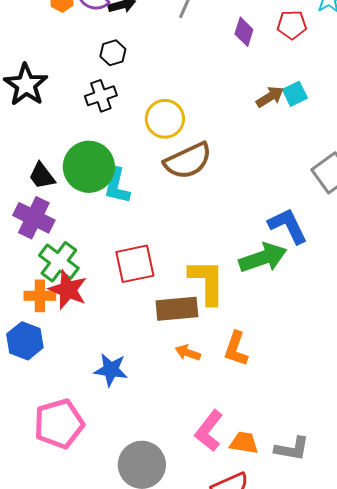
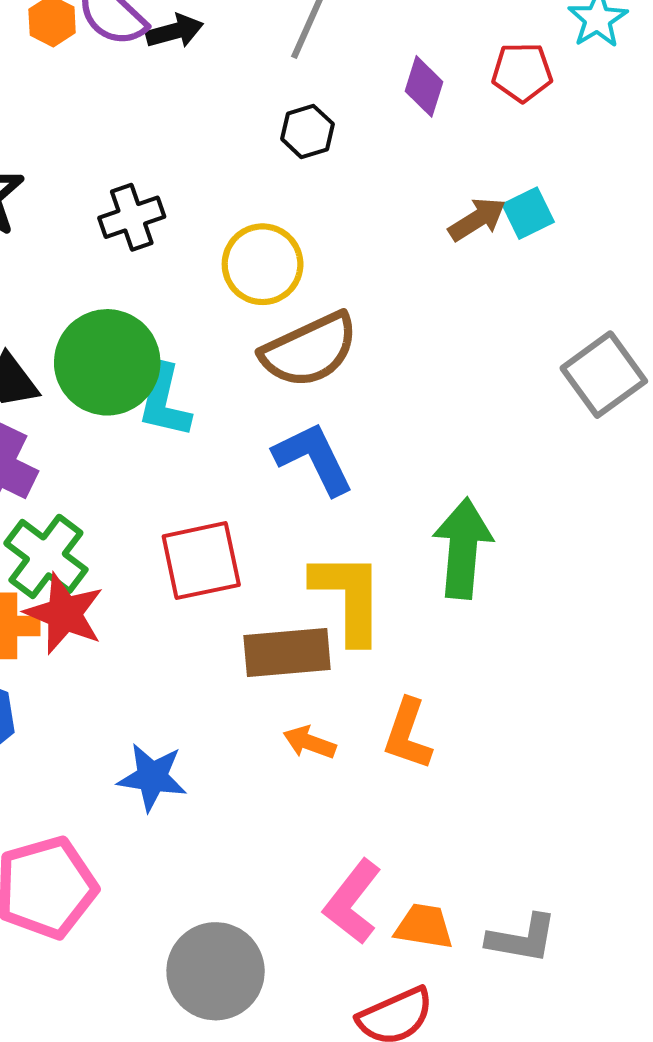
black hexagon: (113, 53) -> (307, 131), moved
blue L-shape: (288, 226) -> (314, 458), moved
green arrow: (263, 258) -> (463, 548), turned -66

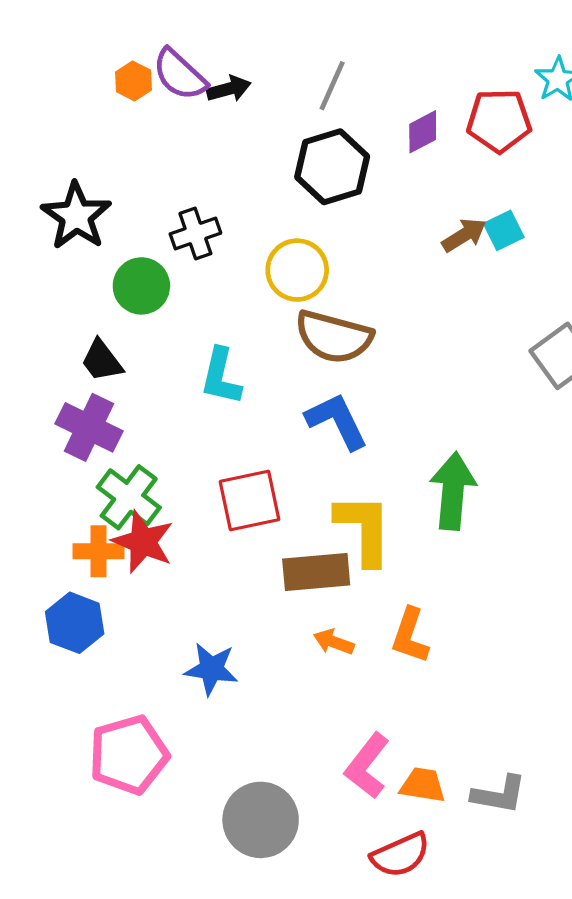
red pentagon: (522, 72) -> (499, 121), size x1.4
purple diamond: (424, 86) -> (423, 132), turned 45
black hexagon: (307, 131) -> (332, 167), size x1.8
brown semicircle: (310, 350) -> (334, 337), turned 40
green circle: (107, 362) -> (141, 286), moved, size x0.7

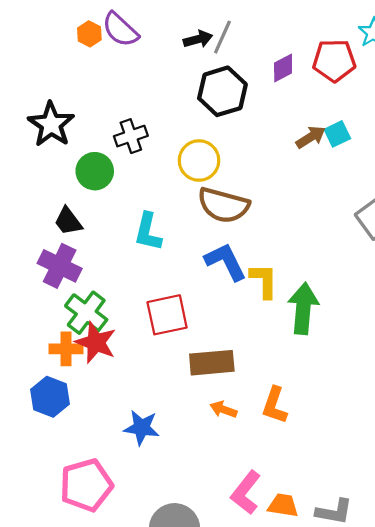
black arrow: (229, 89) -> (198, 39), moved
yellow L-shape: (364, 529) -> (264, 281), moved, size x0.7

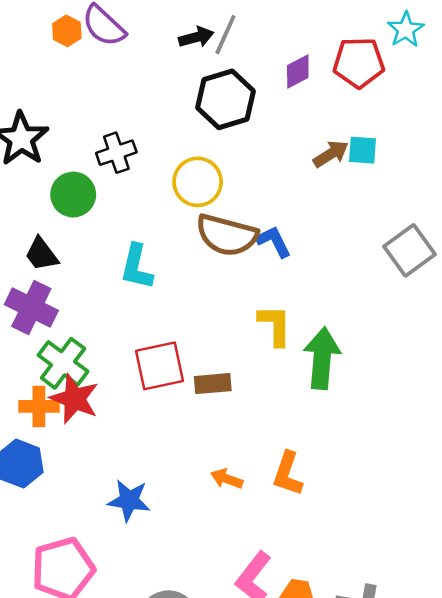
cyan square: (337, 134) -> (363, 150), turned 30
blue L-shape: (226, 262) -> (274, 241), moved, size x0.7
brown rectangle: (212, 363) -> (213, 384), moved, size x0.7

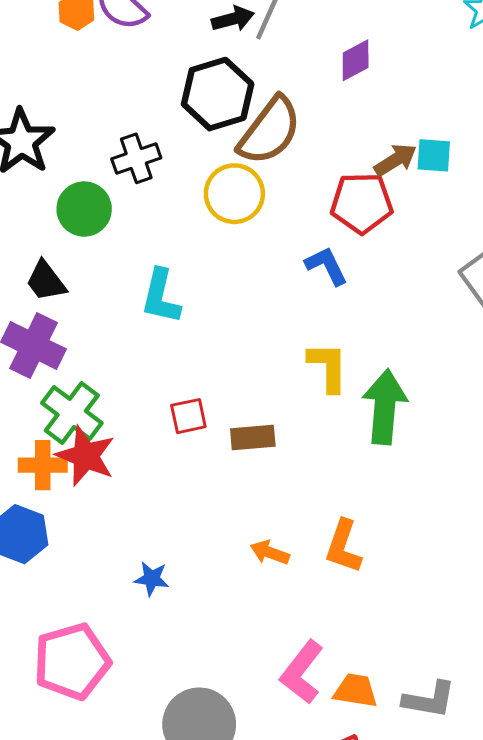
red pentagon: (359, 63) -> (362, 203), moved
black hexagon: (225, 99) -> (218, 94), moved
brown semicircle: (227, 235) -> (270, 131), moved, turned -68
red square: (159, 366) -> (188, 416), size x0.6
blue star: (129, 500) -> (152, 579), size x0.7

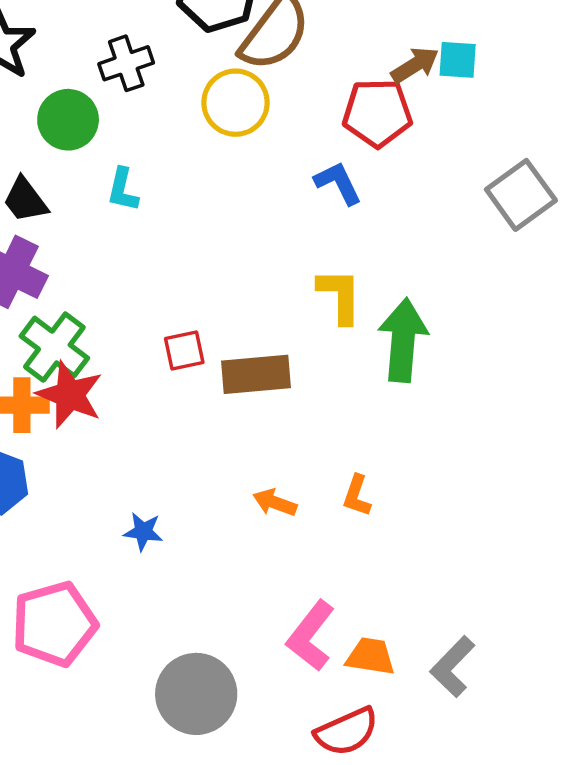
cyan L-shape: (161, 296) -> (123, 190), moved, size x0.7
brown rectangle: (253, 438) -> (256, 374), size x1.4
orange L-shape: (343, 546) -> (357, 496), size x0.7
gray L-shape: (429, 700) -> (453, 667), turned 124

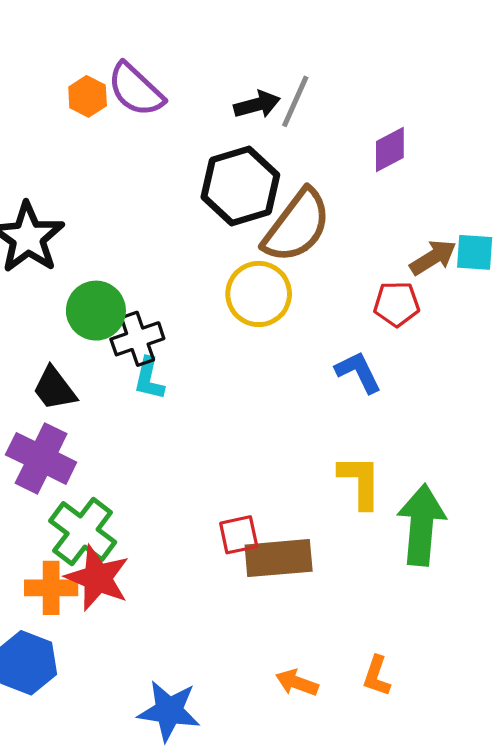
black cross: (126, 63) -> (137, 339), moved
red pentagon: (377, 113) -> (397, 304), size x0.7
red square: (184, 350) -> (239, 535), moved
blue star: (143, 532) -> (169, 711), size x1.6

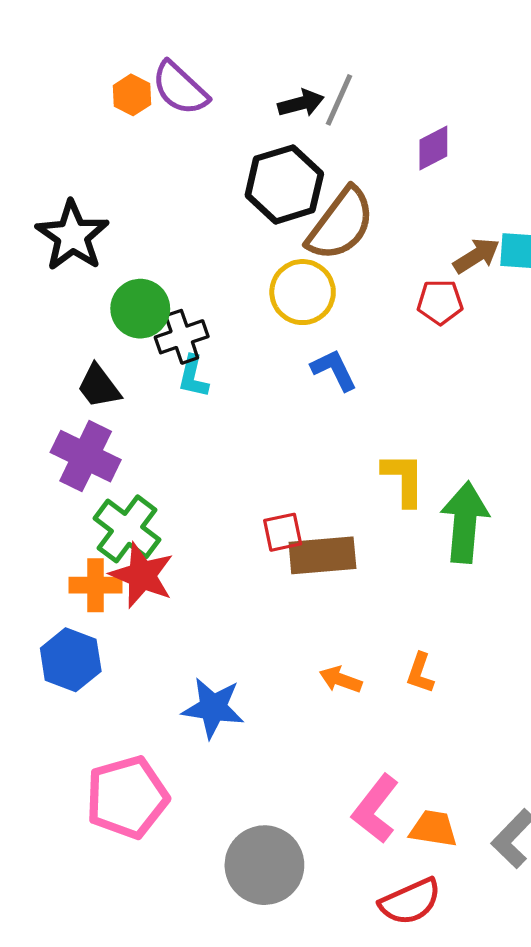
blue L-shape: (358, 372) -> (334, 370), moved

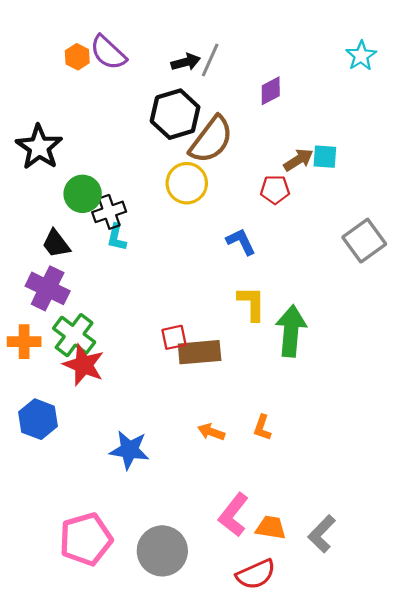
blue L-shape: (334, 370) -> (241, 242), moved
orange cross: (96, 585) -> (24, 342), moved
pink pentagon: (127, 797) -> (86, 539), moved

